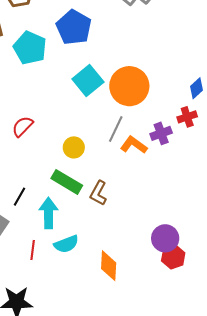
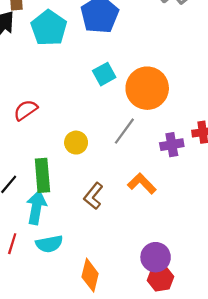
cyan square: (88, 81) -> (104, 74), size x0.7
orange L-shape: (134, 145) -> (142, 183), moved
green rectangle: (67, 182) -> (42, 175), moved, turned 44

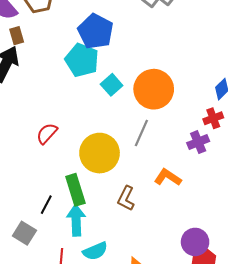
cyan pentagon: (49, 28) -> (82, 60), moved
yellow circle: (76, 143) -> (100, 153), size x1.8
purple cross: (172, 145) -> (198, 142), moved

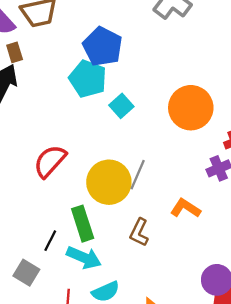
orange circle: (154, 89) -> (191, 108), moved
red semicircle: (47, 133) -> (50, 161), size x1.4
gray line: (141, 133) -> (138, 175), moved
cyan arrow: (76, 220) -> (84, 258), turned 116

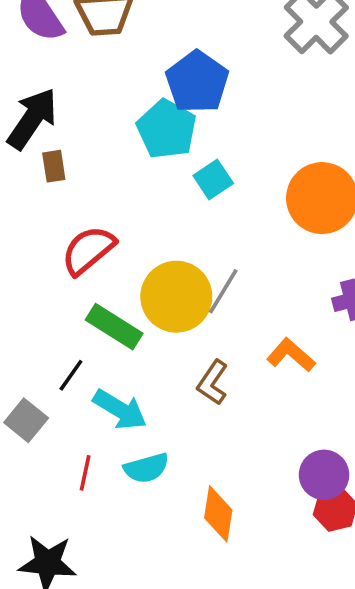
brown rectangle: (15, 52) -> (54, 166), moved
green rectangle: (83, 224) -> (114, 327), moved, turned -48

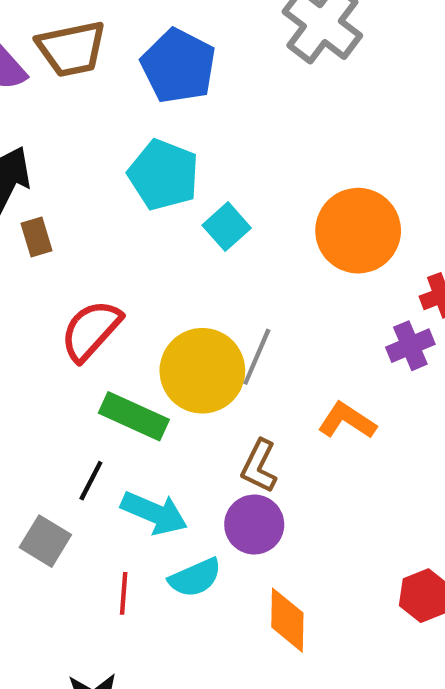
blue pentagon: (197, 82) -> (178, 66), moved
purple circle: (324, 475) -> (254, 525), moved

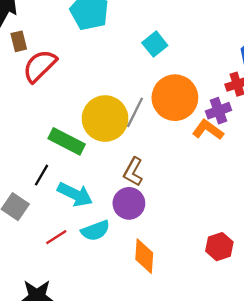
cyan square: (227, 227) -> (155, 44), moved
orange circle: (358, 231) -> (175, 98), moved
red semicircle: (91, 330) -> (40, 66), moved
orange L-shape: (347, 421) -> (208, 130), moved
red line: (124, 593) -> (56, 237), turned 50

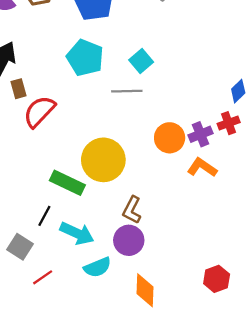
cyan square: (155, 44) -> (141, 61), moved
orange circle: (175, 98) -> (170, 138), size x0.7
purple cross: (219, 111) -> (200, 134), moved
gray line: (135, 112) -> (127, 91), moved, turned 64
red line: (56, 237) -> (43, 277), moved

